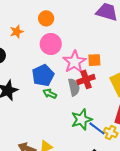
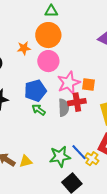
orange circle: (46, 18) -> (48, 35), size x1.6
orange star: (17, 32) -> (24, 48), moved
green star: (82, 119) -> (60, 157), moved

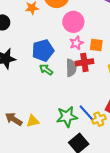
pink circle: (48, 61) -> (73, 22), moved
pink star: (69, 83) -> (76, 43), size x0.6
yellow cross: (92, 159) -> (99, 119), turned 32

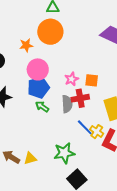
pink circle: (73, 22) -> (38, 69), moved
blue line: (86, 113) -> (85, 127), moved
yellow cross: (99, 119) -> (97, 132), moved, turned -32

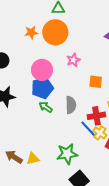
orange star: (26, 45) -> (31, 32), moved
pink star: (72, 79) -> (73, 60), moved
red cross: (80, 98) -> (96, 116), moved

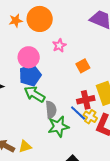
orange square: (96, 82) -> (83, 66), turned -32
gray semicircle: (71, 105) -> (51, 110), moved
green arrow: (46, 107) -> (35, 94), size x1.5
green star: (67, 154) -> (58, 127), moved

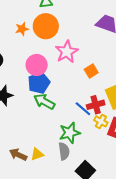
pink star: (59, 45) -> (67, 52), size x1.6
gray semicircle: (51, 110) -> (64, 151), moved
blue line: (78, 113) -> (83, 109), moved

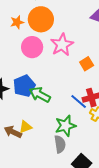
pink circle: (37, 65) -> (32, 47), moved
blue pentagon: (39, 83) -> (24, 86), moved
yellow triangle: (37, 154) -> (25, 127), moved
brown arrow: (18, 155) -> (13, 132), moved

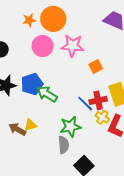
pink star: (62, 45) -> (73, 46), turned 30

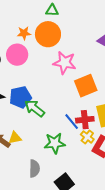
pink circle: (43, 46) -> (17, 55), moved
orange square: (96, 66) -> (86, 86), size x1.6
gray semicircle: (64, 145) -> (34, 169), moved

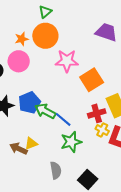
green triangle: (52, 10) -> (45, 12), turned -32
blue line: (72, 122) -> (63, 119), moved

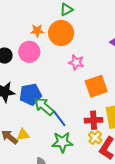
pink star: (67, 61) -> (76, 62), size x0.7

